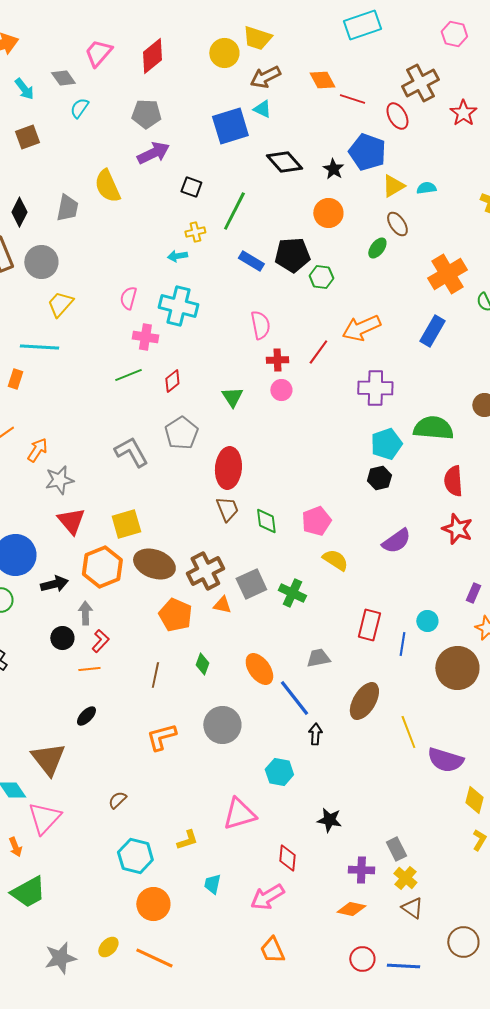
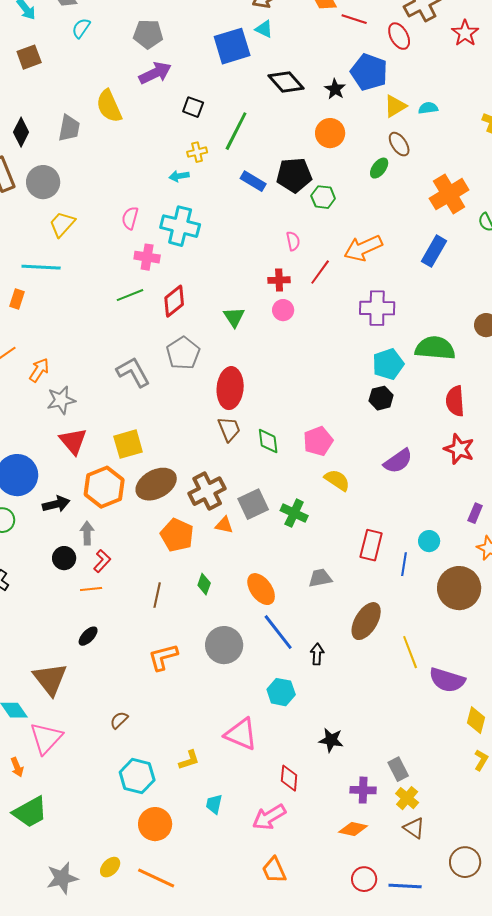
pink semicircle: (260, 325) -> (293, 241), moved, size x0.7
red diamond: (172, 381) -> (174, 301), size x1.4
brown ellipse: (154, 564) -> (156, 484), turned -48
blue line: (294, 698) -> (278, 632), moved
pink triangle: (239, 814) -> (241, 734), turned 39

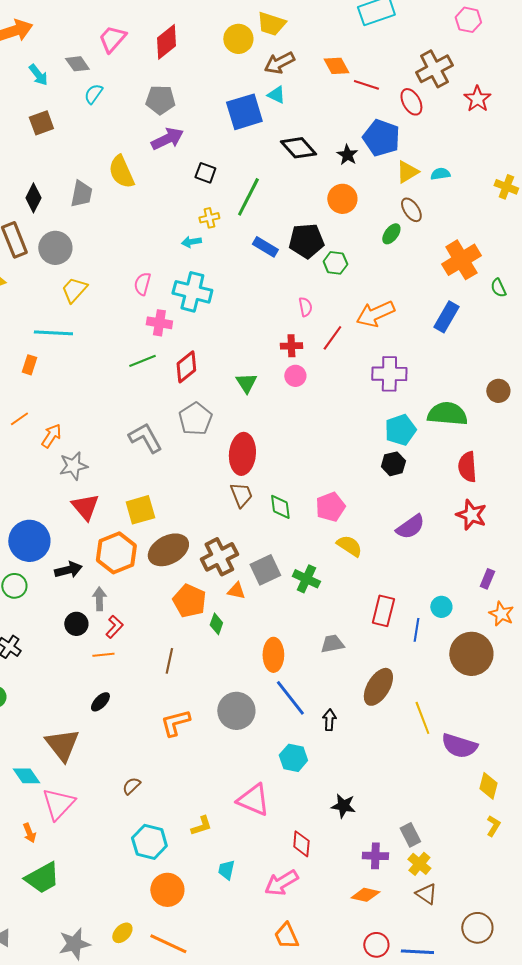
green diamond: (204, 584) -> (216, 624), moved
orange ellipse: (261, 589) -> (273, 655), turned 36

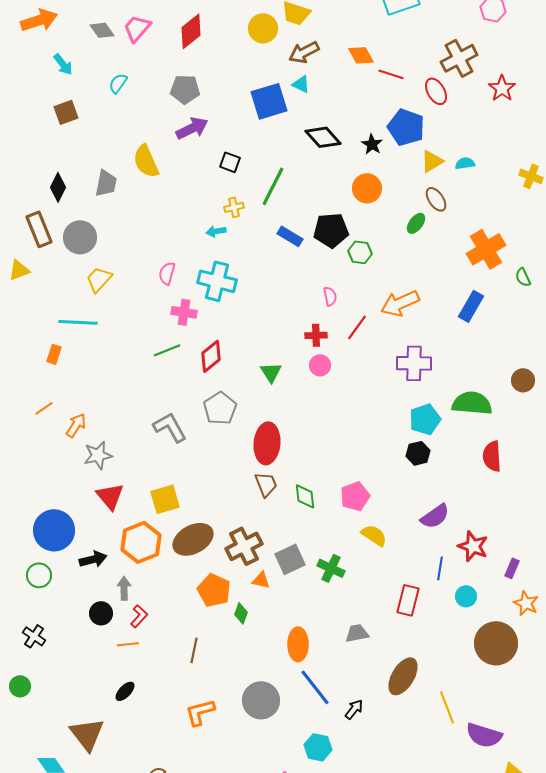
gray diamond: (77, 64) -> (102, 30), moved
red star: (471, 515) -> (473, 546), moved
blue line: (416, 630) -> (440, 568), moved
black arrow: (329, 720) -> (354, 709), turned 35

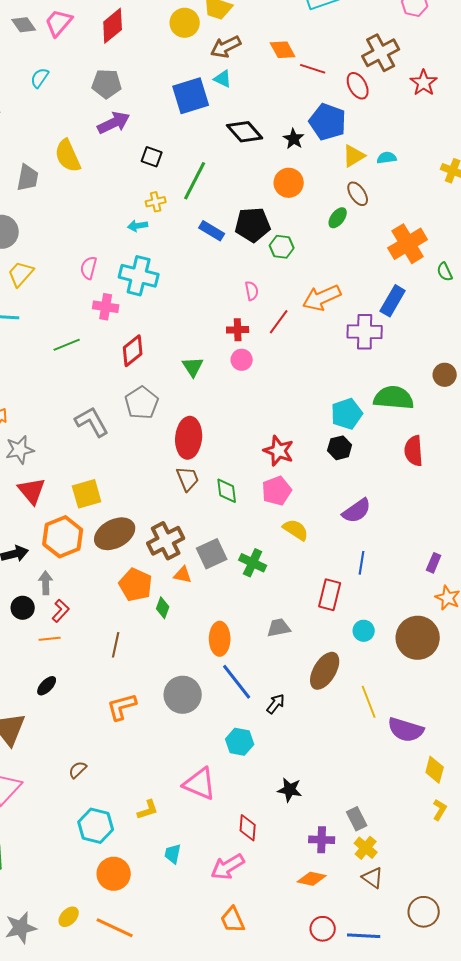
green line: (167, 350) -> (67, 345), moved
purple cross: (414, 363) -> (365, 332), moved
red star: (473, 546) -> (279, 451), moved
cyan circle: (466, 596) -> (364, 631), moved

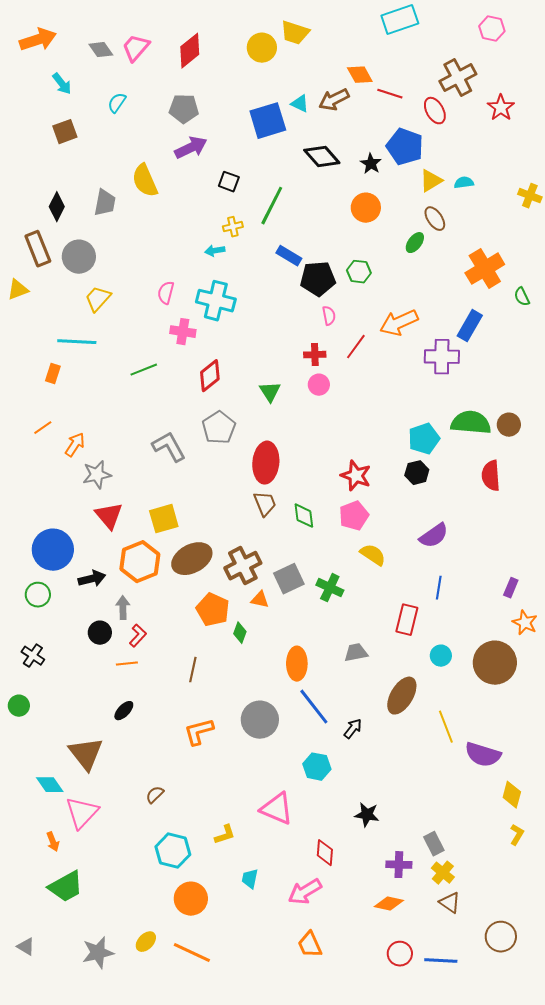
brown arrow: (226, 47) -> (334, 100), moved
black pentagon: (253, 225) -> (318, 279), moved
brown circle: (445, 375) -> (509, 425), moved

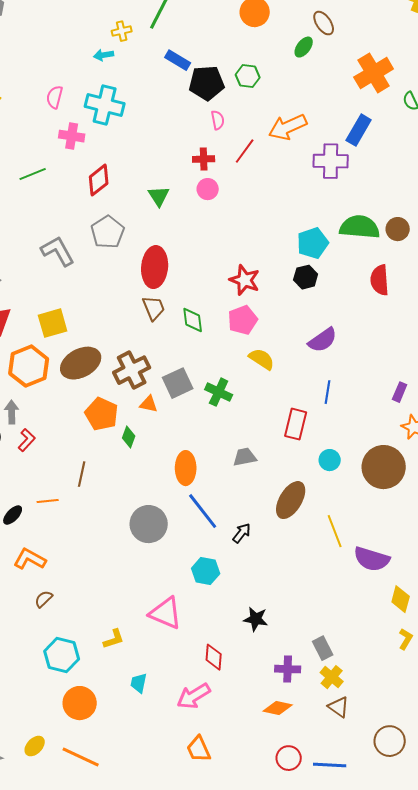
orange line: (127, 664) -> (48, 501), moved
orange L-shape: (199, 732) -> (30, 559), moved, turned 44

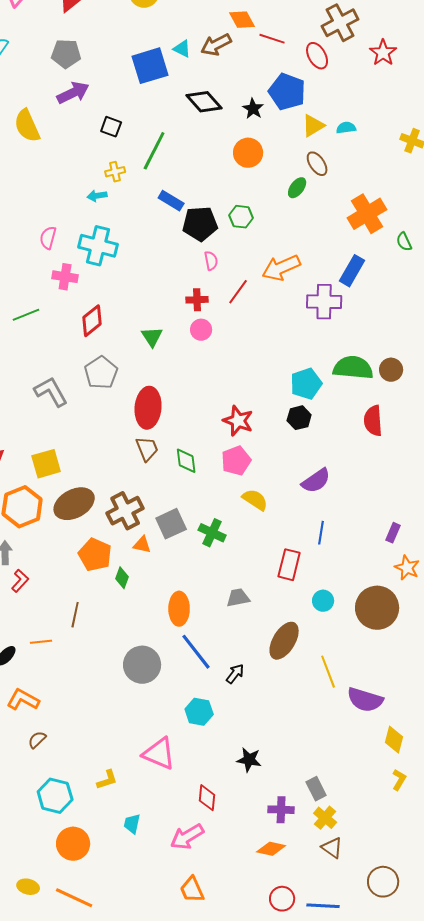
yellow ellipse: (35, 746) -> (28, 887), turned 60

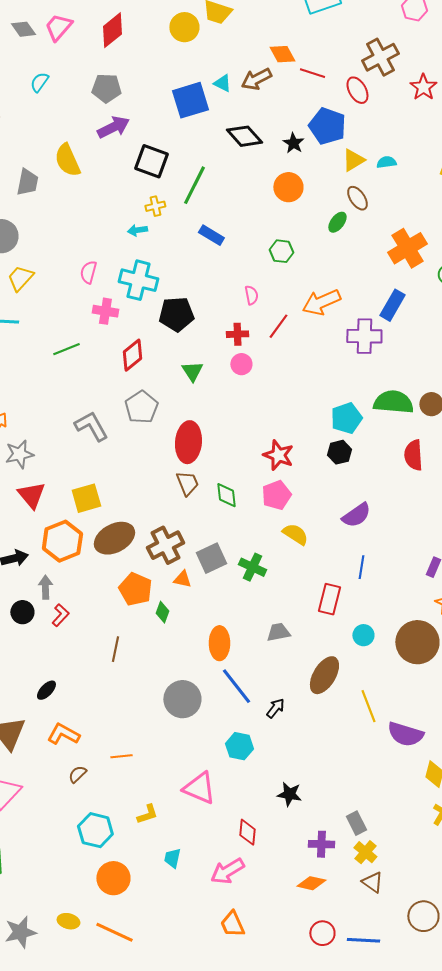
black square: (111, 127) -> (151, 161), size x1.6
black pentagon: (200, 224) -> (176, 314), moved
orange line: (41, 642) -> (121, 756), moved

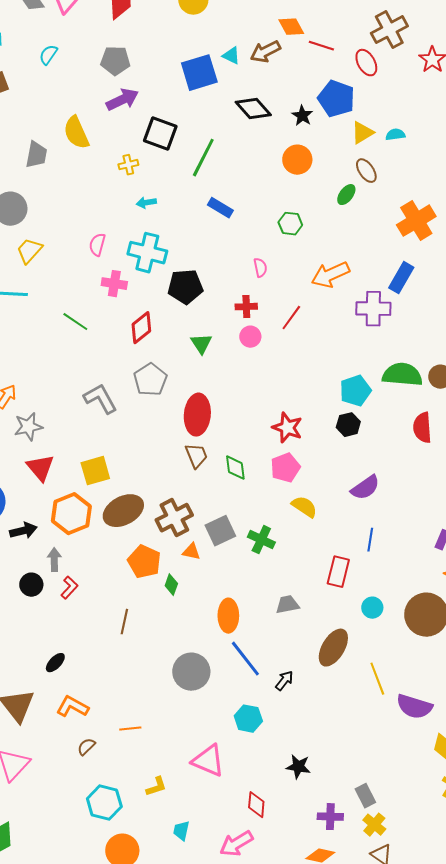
yellow cross: (155, 206) -> (128, 165), moved
red line: (278, 326) -> (291, 318), moved
green line: (66, 349) -> (75, 322), turned 56

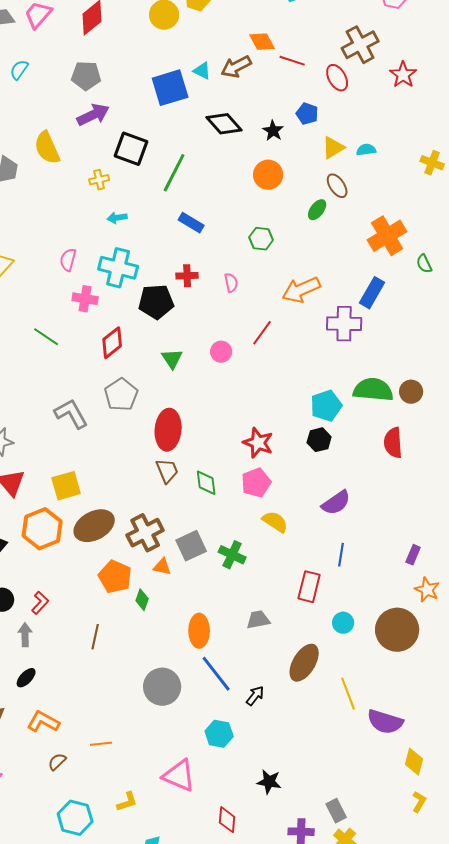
blue pentagon: (336, 99) -> (307, 114), size x0.6
red cross: (246, 307) -> (187, 276), moved
gray arrow: (54, 560) -> (25, 635), moved

